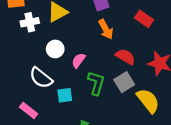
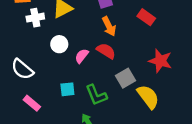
red semicircle: (125, 57) -> (106, 51), moved
white semicircle: (41, 78) -> (22, 69), moved
green L-shape: (96, 83) -> (96, 95), moved, turned 140

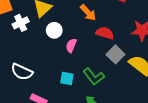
white circle: (59, 44) -> (54, 30), moved
red semicircle: (106, 51) -> (105, 33), moved
cyan square: (67, 89) -> (67, 79), turned 32

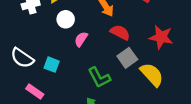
cyan square: (67, 79) -> (52, 65), moved

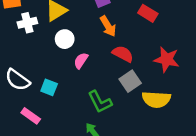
yellow semicircle: (152, 75) -> (156, 99), turned 135

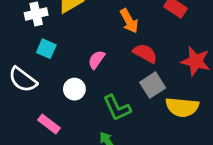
white circle: (65, 39) -> (74, 89), moved
cyan square: (49, 87) -> (46, 49), moved
pink rectangle: (31, 116) -> (49, 124), moved

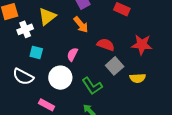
orange arrow: (129, 21) -> (81, 25), moved
white circle: (74, 89) -> (60, 78), size x1.5
yellow semicircle: (182, 107) -> (138, 78), size x0.7

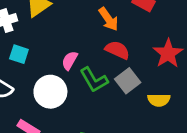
orange arrow: (81, 25) -> (108, 19), moved
red star: (142, 45) -> (168, 53), turned 30
green L-shape: (92, 86) -> (94, 80), moved

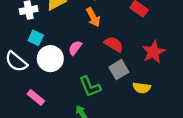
orange arrow: (108, 19) -> (93, 17), moved
green L-shape: (94, 80) -> (90, 87), moved
white circle: (50, 92) -> (50, 59), moved

